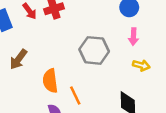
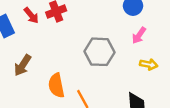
pink arrow: (133, 37) -> (139, 35), turned 35

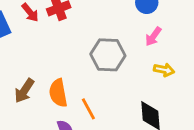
brown arrow: (23, 65) -> (24, 91), moved

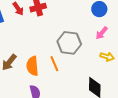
orange line: (88, 109) -> (54, 64), moved

